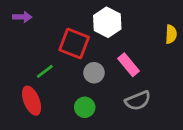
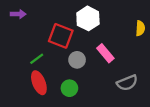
red ellipse: (32, 101) -> (39, 83), moved
gray semicircle: (138, 101) -> (127, 83), moved

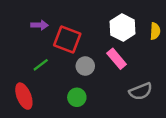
purple arrow: (18, 14) -> (40, 25), moved
white hexagon: (88, 18) -> (123, 27), moved
red ellipse: (39, 83) -> (24, 96), moved

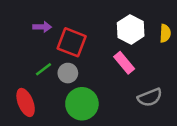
gray circle: (85, 66) -> (68, 73), moved
green circle: (77, 97) -> (82, 104), size x1.6

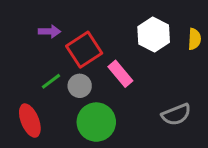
red square: (72, 42) -> (84, 50), turned 36
pink rectangle: (124, 63) -> (120, 74), moved

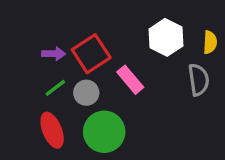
purple arrow: (49, 31) -> (54, 54), moved
gray semicircle: (176, 114) -> (199, 80), moved, turned -76
red ellipse: (30, 121) -> (52, 130), moved

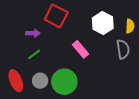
red square: (91, 54) -> (56, 16), moved, turned -30
gray circle: (86, 93) -> (40, 81), moved
red ellipse: (52, 130) -> (16, 81), moved

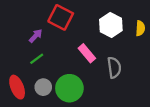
purple arrow: (33, 33) -> (36, 36), turned -48
gray semicircle: (123, 49) -> (114, 67), moved

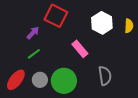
gray semicircle: (114, 67) -> (105, 76), moved
red ellipse: (17, 87) -> (16, 80), turned 60

